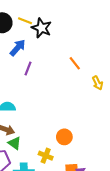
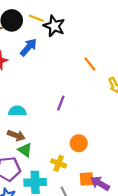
purple line: (28, 68) -> (61, 103), moved

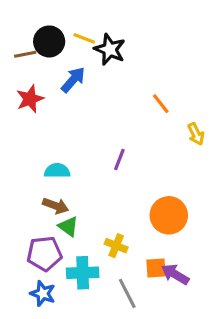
orange circle: (79, 143) -> (169, 215), moved, size x1.5

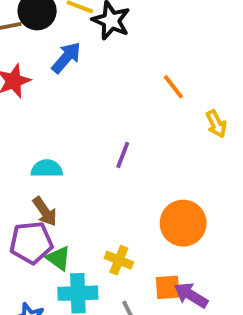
brown arrow: (56, 206) -> (45, 211), turned 35
green triangle: (68, 226) -> (58, 258), moved
purple pentagon: (44, 254) -> (31, 243), moved

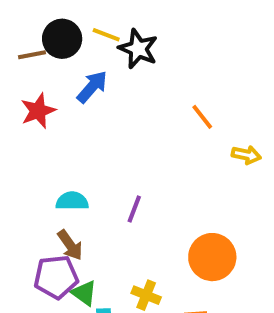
yellow arrow: (216, 124) -> (246, 155), turned -52
purple line: (123, 155) -> (134, 209), moved

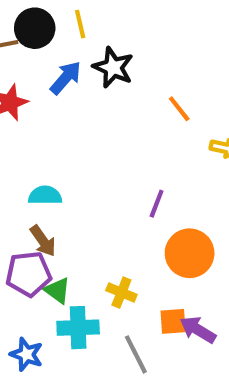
yellow line: (106, 35) -> (80, 24), turned 56
black star: (138, 49) -> (113, 67), moved
purple line: (134, 209) -> (157, 204), moved

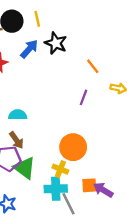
purple line: (157, 204) -> (84, 97), moved
orange circle: (190, 253) -> (73, 147), moved
green triangle: (57, 290) -> (25, 168), size x1.5
cyan cross: (78, 328) -> (56, 189), moved

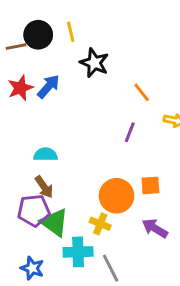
blue arrow: (29, 49) -> (48, 86), moved
orange square: (89, 185) -> (150, 185), moved
cyan cross: (56, 189) -> (78, 252), moved
purple arrow: (103, 190) -> (155, 228), moved

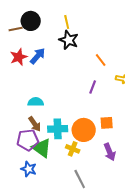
yellow line: (71, 32) -> (67, 22), moved
purple arrow: (155, 228) -> (110, 152), turned -144
cyan cross: (78, 252) -> (58, 129), moved
blue star: (32, 268) -> (29, 169), moved

